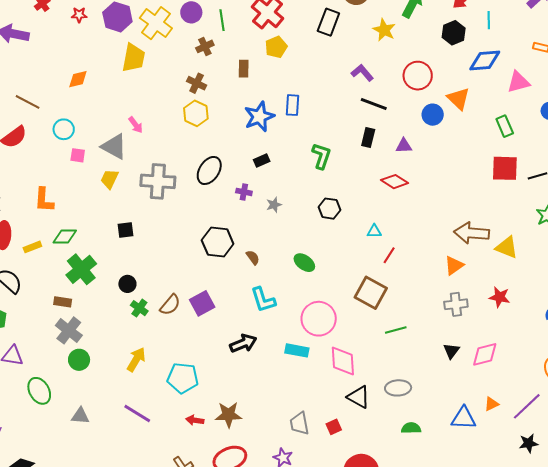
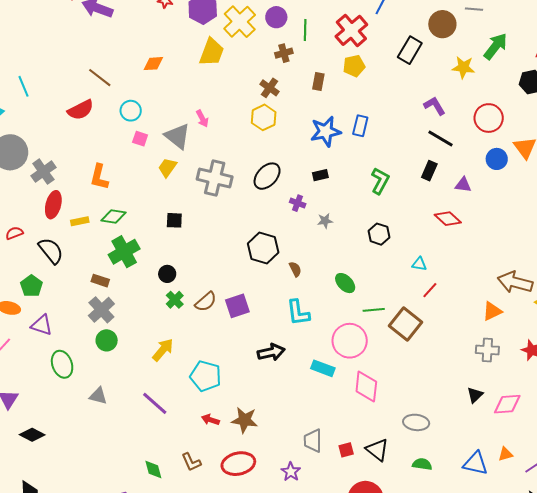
yellow star: (384, 30) -> (463, 67), turned -30
green line: (396, 330) -> (374, 310), moved
black triangle: (359, 397) -> (377, 450), moved

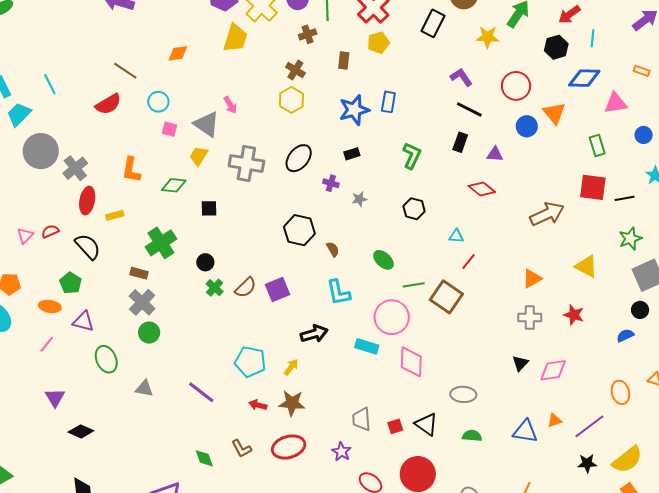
green diamond: (113, 217) -> (174, 185), moved
brown arrow: (515, 282) -> (547, 214), moved, turned 144
yellow arrow: (163, 350) -> (291, 367), moved, size x0.7

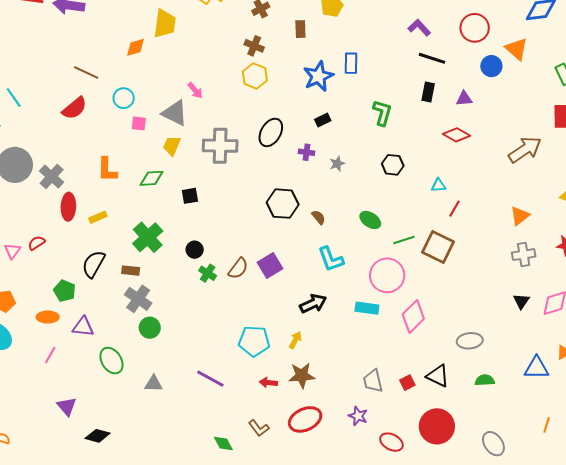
yellow trapezoid: (235, 38) -> (165, 24), moved
black semicircle: (88, 247) -> (94, 264), moved, turned -100
pink diamond: (411, 362) -> (413, 316), turned 52

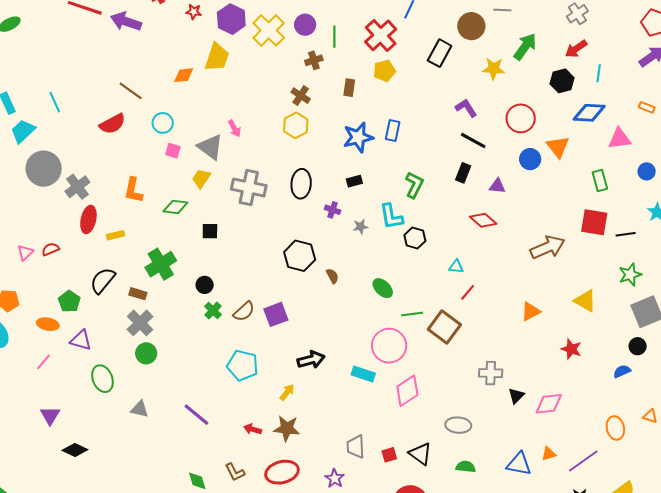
black ellipse: (271, 132) -> (301, 184), turned -36
gray cross: (524, 255) -> (491, 373), moved
cyan L-shape: (331, 259) -> (391, 216), moved
cyan pentagon: (254, 341) -> (243, 365), moved

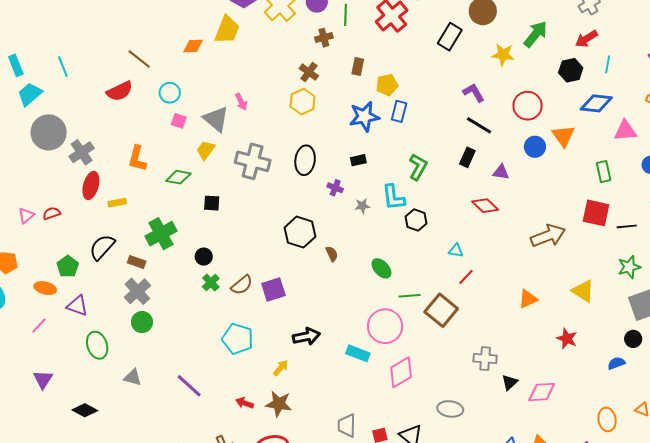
yellow pentagon: (384, 71) -> (387, 85), moved
black diamond: (75, 450) -> (85, 410), moved

